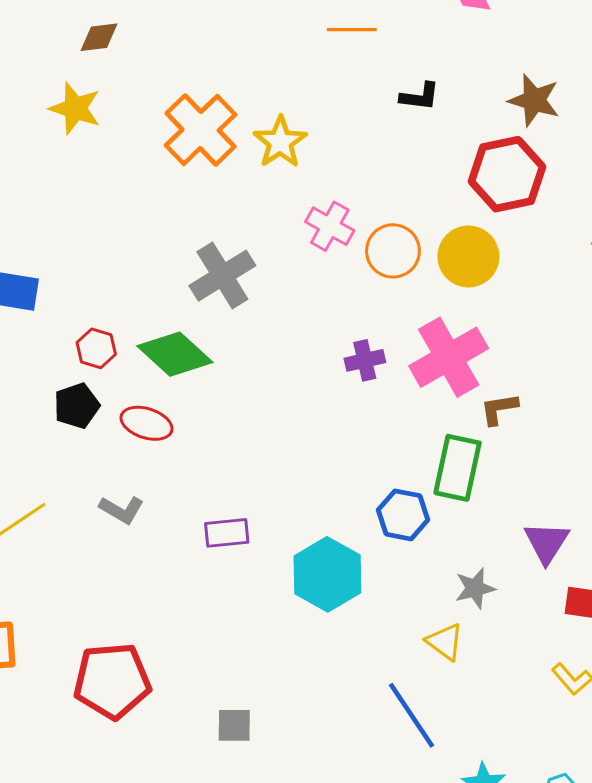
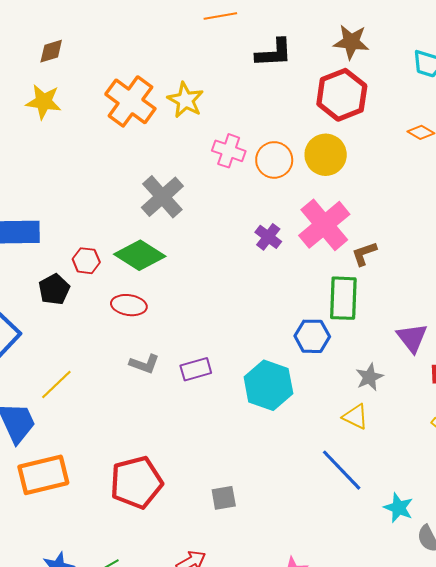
black L-shape: (420, 97) -> (274, 53), size x1.4
purple cross: (365, 360) -> (268, 237), turned -30
black pentagon: (77, 406) -> (54, 289), moved
gray L-shape: (122, 510) -> (144, 364), moved

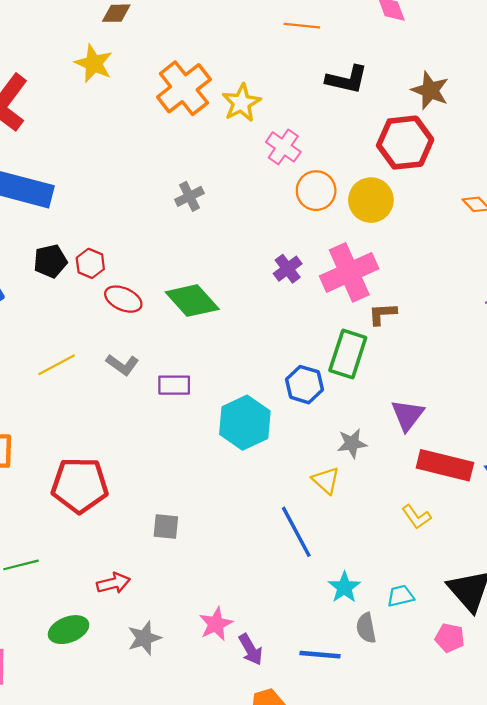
pink cross: (229, 151) -> (283, 147), moved
gray cross: (162, 197) -> (189, 196), size x0.6
green diamond: (140, 255) -> (192, 301), moved
red hexagon: (86, 261) -> (90, 263), moved
yellow line: (56, 385) -> (57, 365), moved

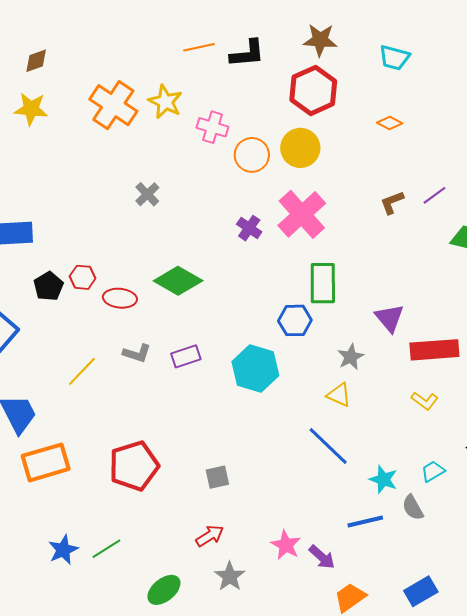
orange line: (302, 26) -> (199, 47), moved
brown L-shape: (382, 314) -> (392, 202), moved
red arrow: (113, 583) -> (210, 536), moved
blue line: (320, 655) -> (365, 521), moved

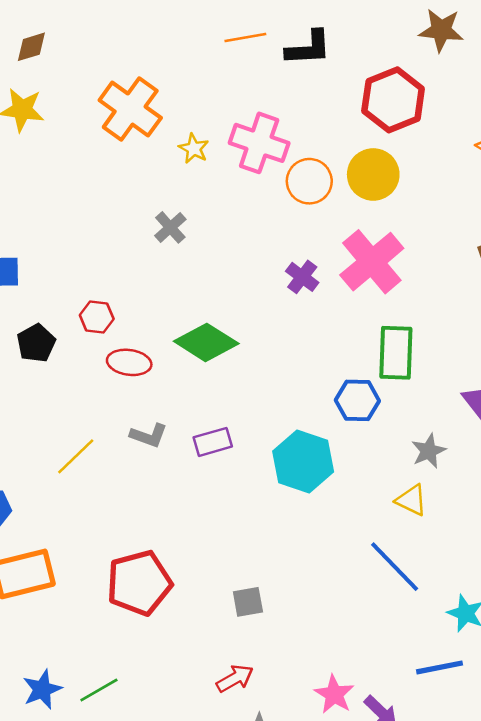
brown star: (320, 40) -> (441, 30), moved
yellow star: (165, 102) -> (194, 149), moved, size x0.7
pink cross: (212, 127) -> (259, 143), size x1.4
red hexagon: (83, 277) -> (97, 317), moved

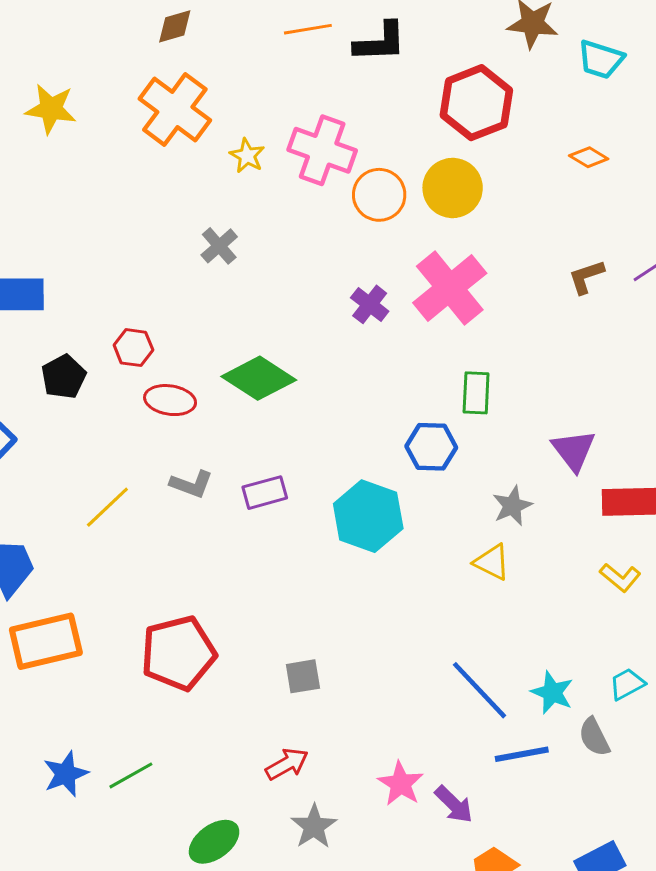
brown diamond: (31, 47) -> (175, 26), moved
green rectangle: (396, 353) -> (476, 393), size x0.7
blue line: (395, 567) -> (480, 690), moved

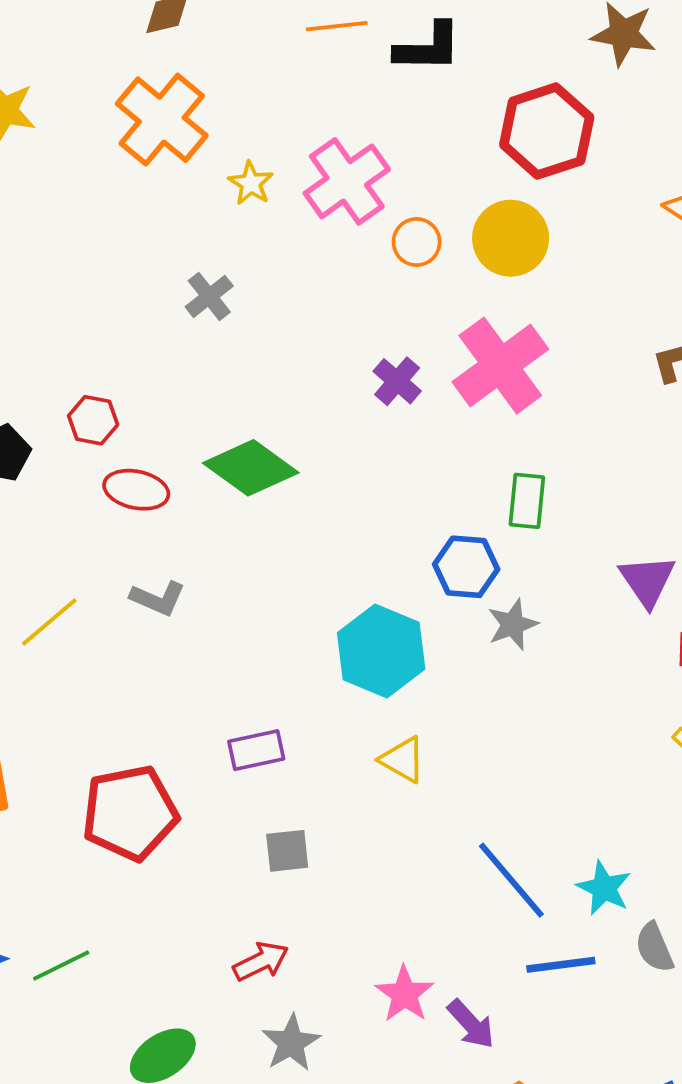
pink cross: (322, 150) -> (347, 181), turned 32
orange circle: (379, 195) -> (417, 242), size x0.7
purple rectangle: (265, 493) -> (256, 750), moved
gray star: (512, 506) -> (513, 625), moved
yellow triangle: (492, 562) -> (403, 760), moved

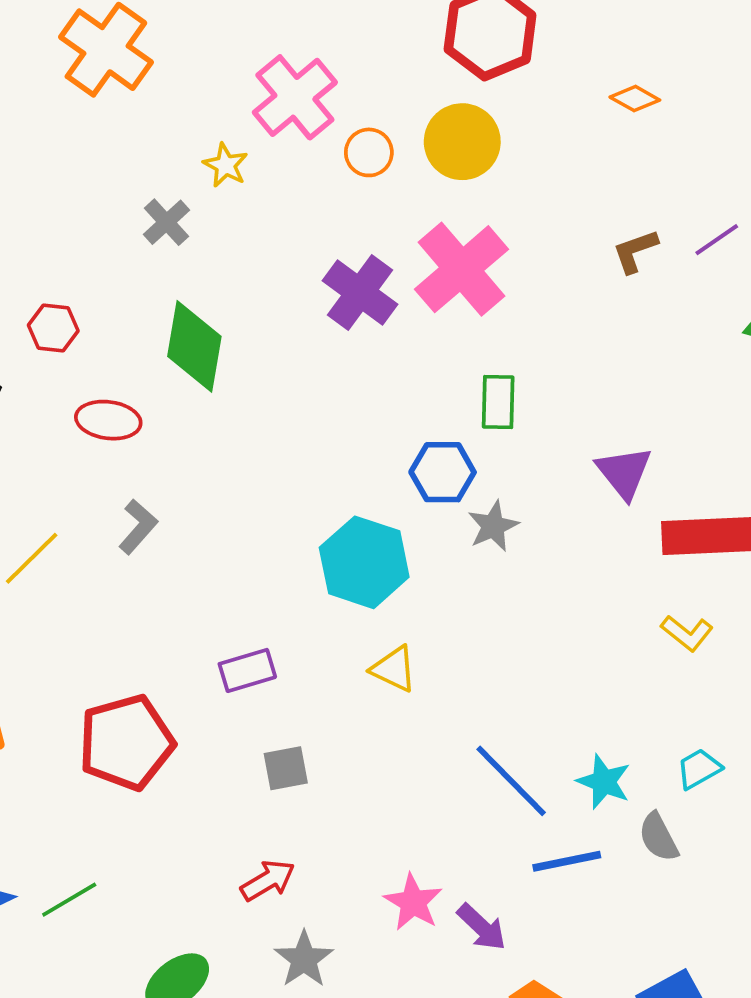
yellow star: (251, 183) -> (226, 165), moved
purple cross: (397, 381) -> (360, 293), size x1.5
red hexagon: (93, 420) -> (53, 328), moved
green diamond: (251, 468) -> (194, 346), moved, turned 68
gray L-shape: (158, 598) -> (138, 527), turned -68

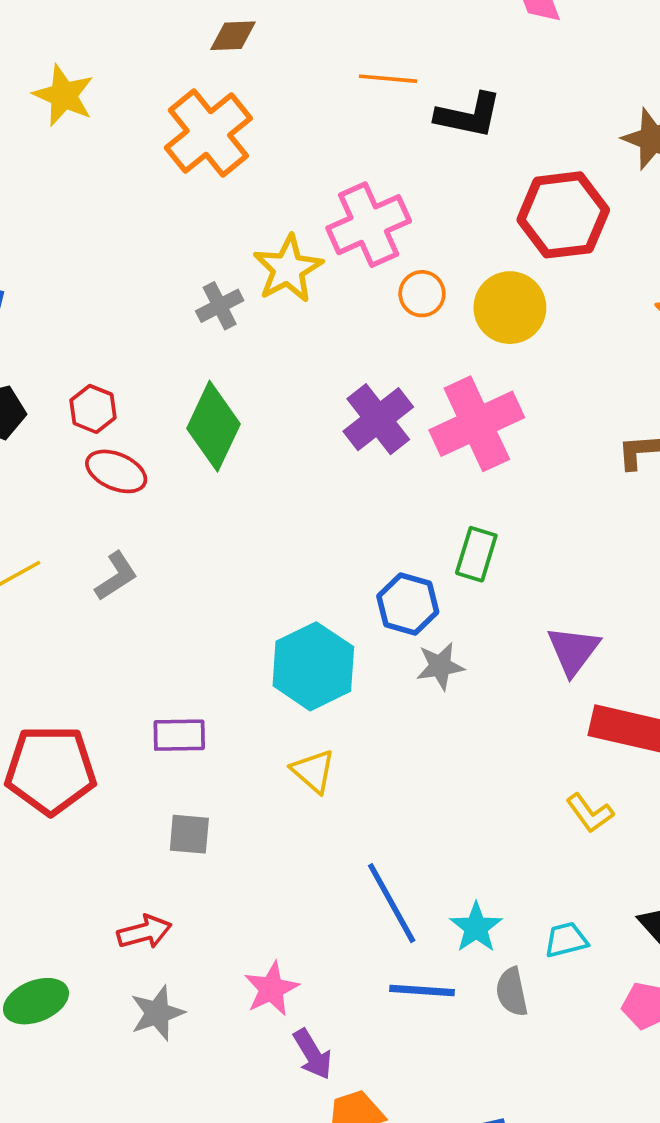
yellow star: (226, 165) -> (288, 269), size x1.6
red hexagon: (53, 328) -> (93, 409), moved
purple arrow: (482, 927) -> (313, 1054), moved

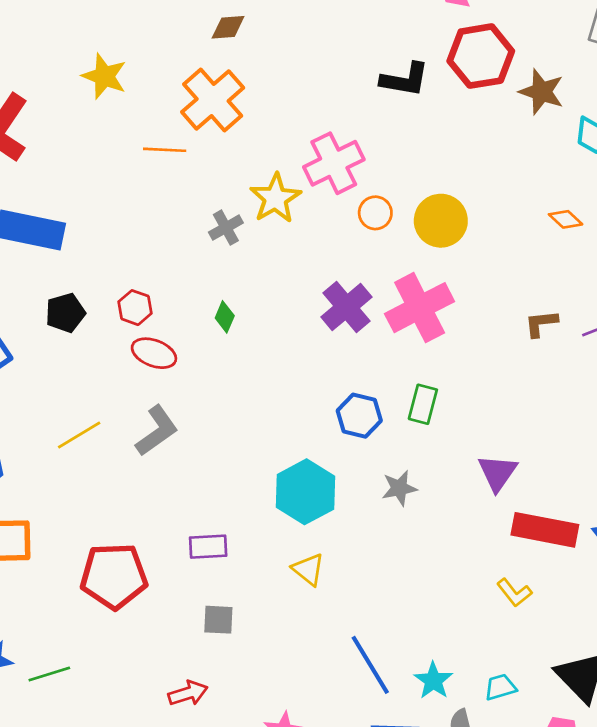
orange line: (388, 79) -> (165, 150), moved
red hexagon: (563, 215) -> (481, 56), moved
green diamond: (213, 426) -> (225, 317), size x0.5
gray L-shape: (116, 576) -> (157, 431), size x1.4
blue hexagon: (408, 604) -> (359, 416), moved

